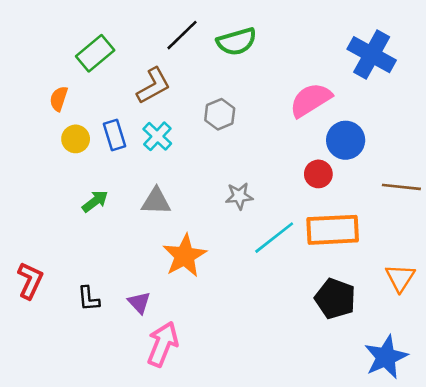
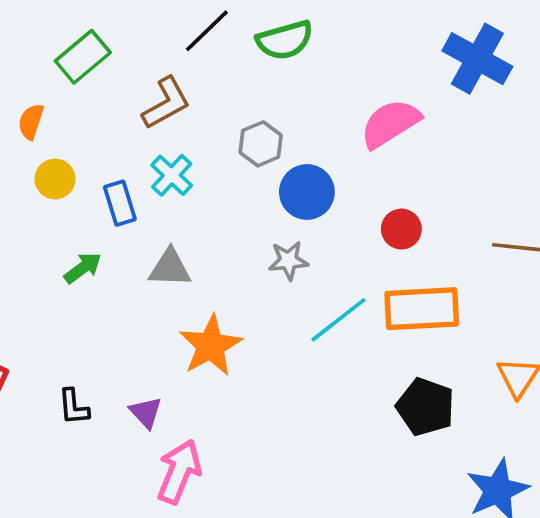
blue rectangle: (115, 135) -> (120, 203), moved
blue circle: (346, 140) -> (307, 192), moved

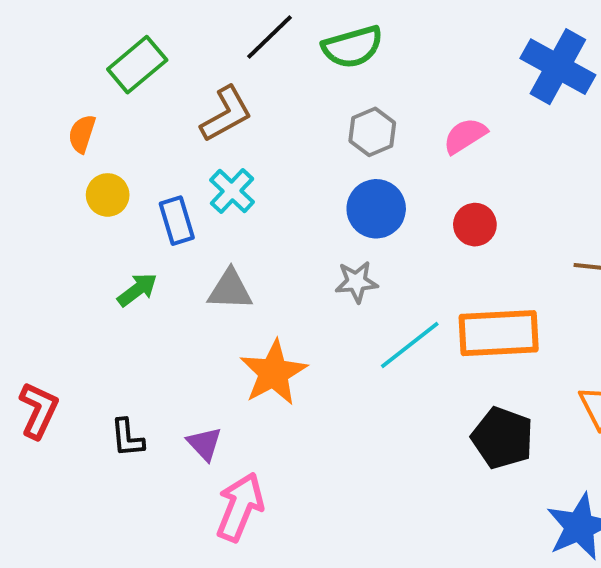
pink semicircle: (390, 123) -> (465, 136), size x0.7
gray hexagon: (261, 144) -> (372, 132), moved
red circle: (401, 229) -> (475, 225), moved

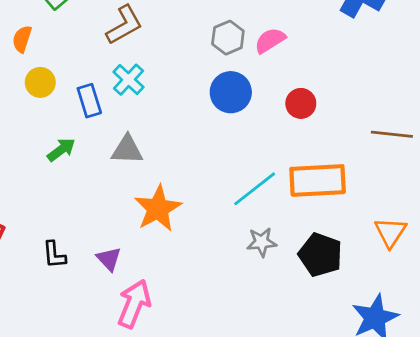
pink semicircle: (465, 136) -> (270, 40), moved
gray star: (356, 282) -> (262, 242), moved

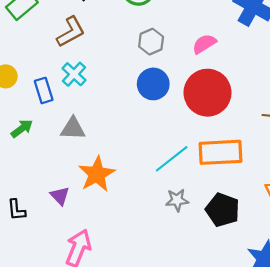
pink semicircle: (270, 40) -> (204, 44), moved
red circle: (301, 103) -> (207, 93), size x2.0
purple triangle: (109, 259) -> (60, 196), moved

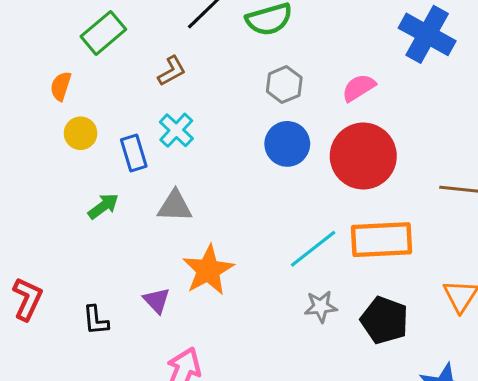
brown L-shape: (71, 32) -> (172, 71), size x0.7

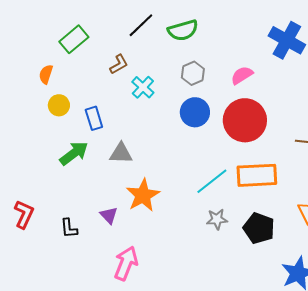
cyan cross: (176, 130) -> (143, 87), moved
green arrow: (103, 206) -> (74, 153), size x1.4

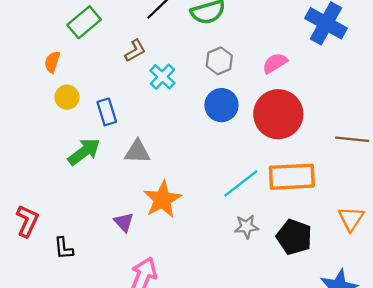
black L-shape: (69, 228) -> (64, 248), moved

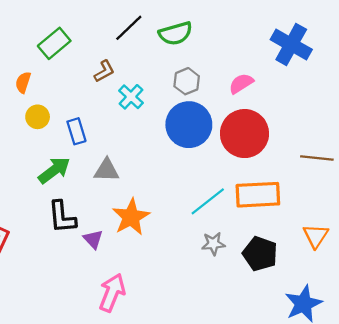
blue circle: (221, 105) -> (189, 125), size x1.4
black L-shape: (64, 248) -> (62, 217), moved, size x1.5

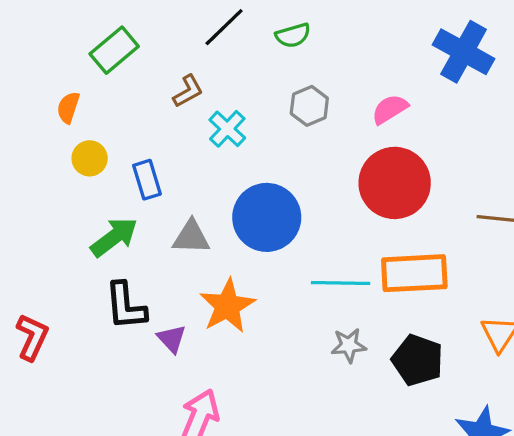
green semicircle: (176, 33) -> (293, 35), size x0.7
blue circle: (189, 125) -> (267, 217), moved
cyan line: (208, 201) -> (341, 283), turned 39

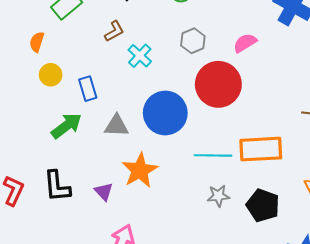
red circle: (395, 183) -> (218, 84), moved
black L-shape: (126, 306) -> (57, 186), moved

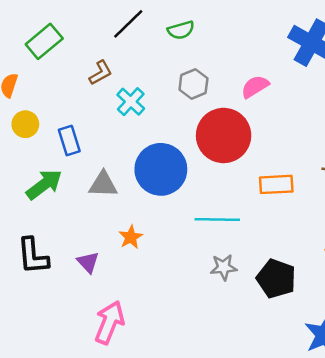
orange rectangle: (261, 149) -> (276, 184), moved, size x0.7
orange star: (140, 170) -> (131, 237), size x0.6

